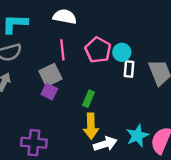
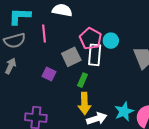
pink line: (62, 50) -> (44, 34), moved
white rectangle: (129, 69) -> (95, 55), moved, size x1.5
gray square: (50, 75) -> (71, 57), moved

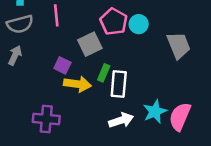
white rectangle: (95, 55) -> (119, 84), moved
yellow arrow: (84, 103) -> (77, 84), moved, turned -80

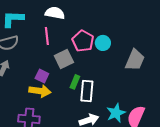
pink line: (56, 15) -> (47, 36), moved
gray trapezoid: (179, 45) -> (135, 60), turned 45
yellow arrow: (77, 84) -> (40, 91), moved

